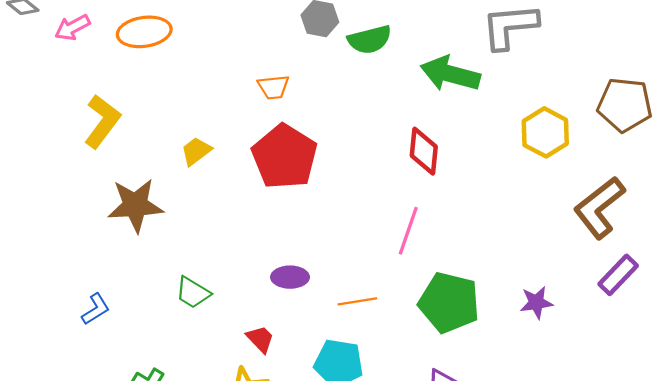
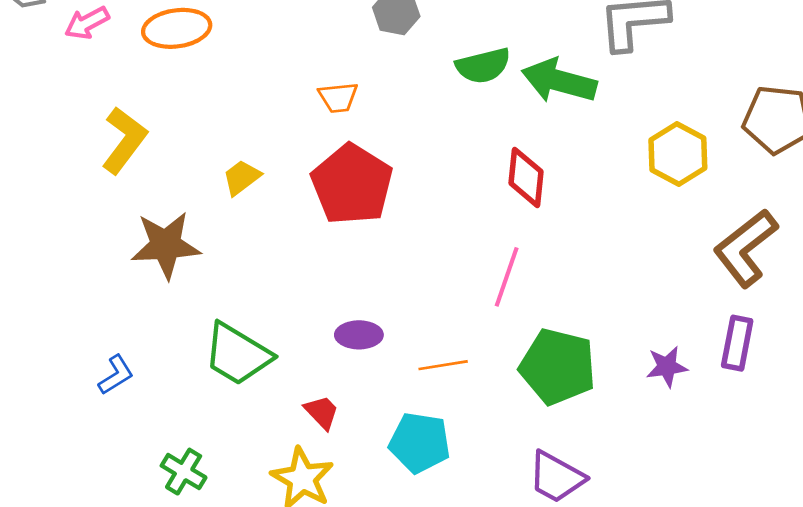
green semicircle: (370, 40) -> (483, 66), moved
purple rectangle: (618, 275) -> (737, 343), moved, turned -33
green trapezoid: (193, 293) -> (237, 354), size x1.6

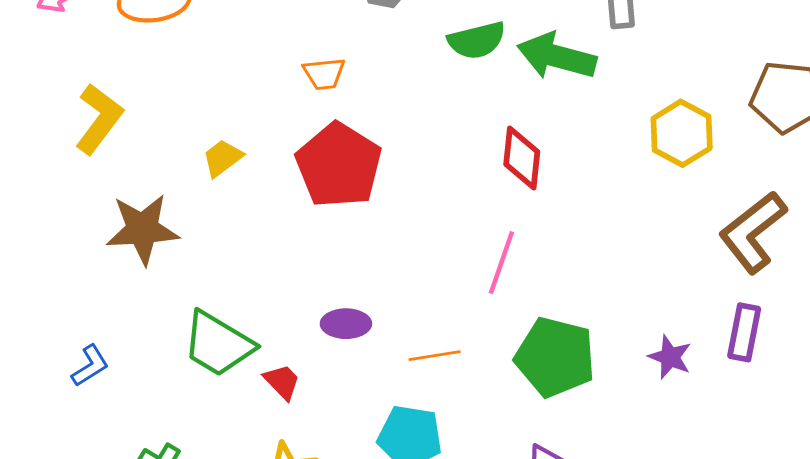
purple star: (667, 367) -> (670, 357), turned 30
red trapezoid: (322, 412) -> (282, 382), moved

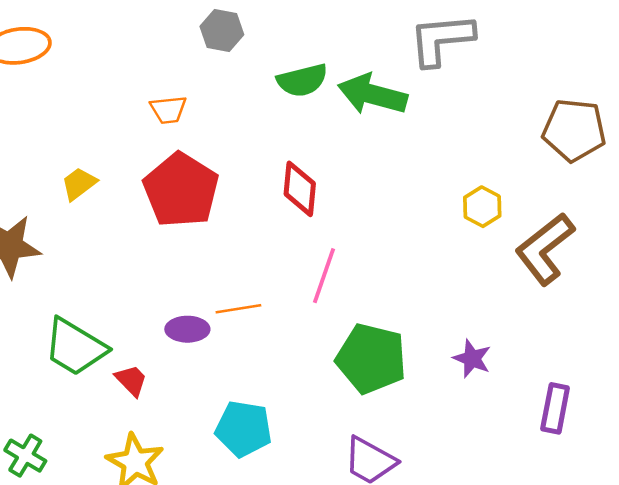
yellow hexagon: (682, 133) -> (482, 207), moved, size x0.7
red diamond: (522, 158) -> (300, 189), moved
purple rectangle: (744, 332) -> (555, 408), moved
orange line: (435, 356) -> (238, 309), moved

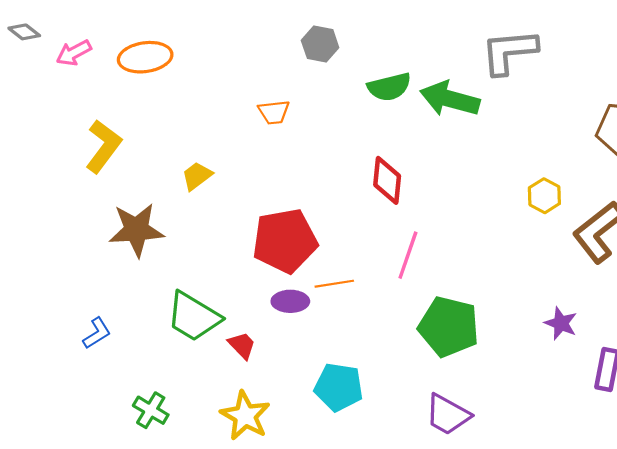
red pentagon: (181, 190) -> (285, 241), moved, turned 30
purple star: (472, 359) -> (561, 323), moved

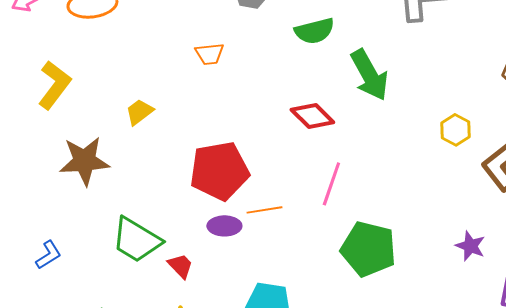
green arrow: (450, 99) -> (369, 75), moved, turned -134
red diamond: (387, 180) -> (312, 116), turned -51

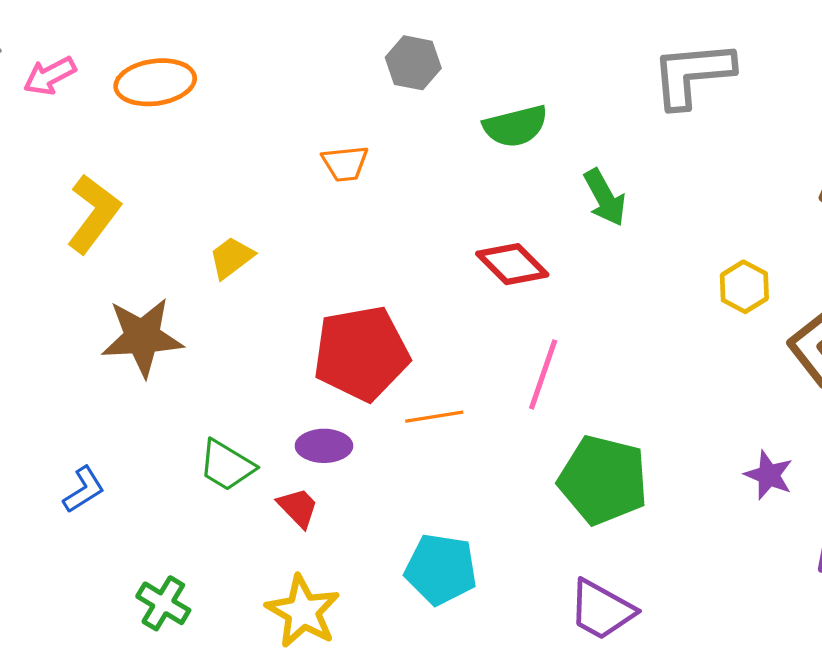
green arrow: (369, 75) -> (605, 198), size x0.7
purple ellipse: (224, 226) -> (324, 446), moved
green trapezoid: (136, 240) -> (227, 465), size x0.7

